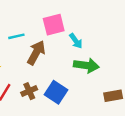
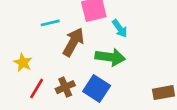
green arrow: (86, 65) -> (110, 57), moved

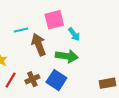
brown arrow: (73, 42) -> (39, 45), turned -50

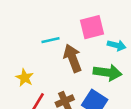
cyan arrow: (74, 34) -> (117, 45), turned -40

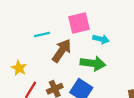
brown arrow: (73, 58) -> (62, 51), turned 55

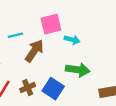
green arrow: (93, 63) -> (78, 70), moved

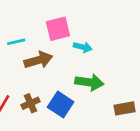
brown arrow: (34, 51) -> (38, 60), turned 40

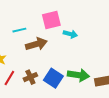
green arrow: (89, 82) -> (78, 75), moved

